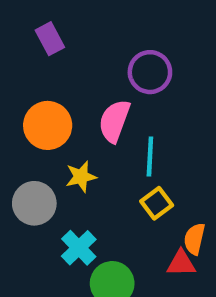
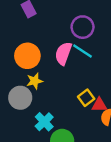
cyan line: (150, 157) -> (83, 51), moved, turned -60
yellow star: (81, 177) -> (35, 81), moved
red triangle: (181, 263) -> (99, 105), moved

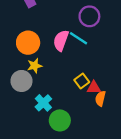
purple circle: (83, 27) -> (89, 16), moved

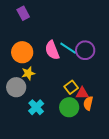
purple circle: (89, 16) -> (85, 50), moved
pink semicircle: (61, 40) -> (52, 50), turned -42
green circle: (60, 120) -> (69, 107), moved

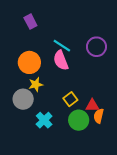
cyan line: (68, 48) -> (62, 46), moved
purple circle: (85, 50) -> (96, 47), moved
yellow square: (71, 87) -> (70, 99), moved

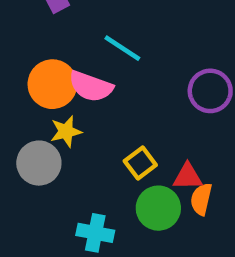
purple circle: (96, 47) -> (210, 91), moved
pink semicircle: (61, 60) -> (91, 86), moved, turned -48
cyan cross: (44, 120) -> (95, 233), moved, turned -35

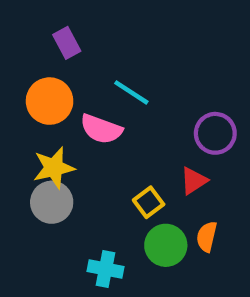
orange circle: (52, 84) -> (50, 101), moved
yellow star: (66, 131) -> (54, 168), moved, size x1.4
red triangle: (188, 177) -> (194, 181), moved, turned -32

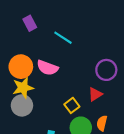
cyan line: (131, 92) -> (63, 38), moved
orange circle: (50, 101) -> (21, 67), moved

